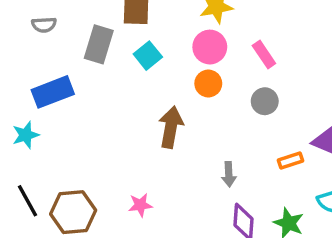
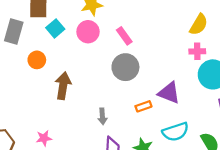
cyan square: (148, 56) -> (55, 28), moved
orange circle: (208, 84) -> (37, 60), moved
gray circle: (265, 101) -> (125, 67), size x1.5

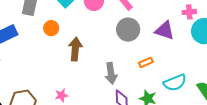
purple triangle: (169, 93) -> (165, 31), moved
gray arrow: (102, 116) -> (111, 73), size x1.5

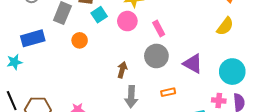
pink cross: (189, 12) -> (219, 101), moved
brown arrow: (75, 49) -> (122, 70), moved, size x0.7

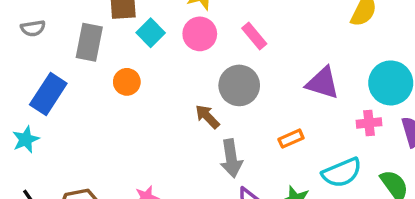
blue rectangle: (33, 38) -> (48, 94), turned -30
gray circle: (156, 56) -> (239, 85), moved
brown arrow: (122, 70) -> (207, 117), turned -49
pink cross: (219, 101) -> (369, 123), moved

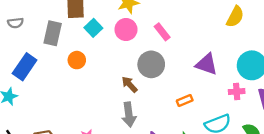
gray arrow: (231, 158) -> (129, 115), moved

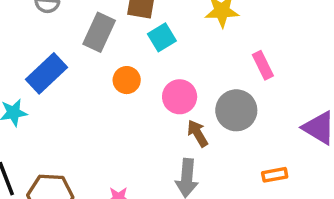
pink circle: (126, 30) -> (180, 97), moved

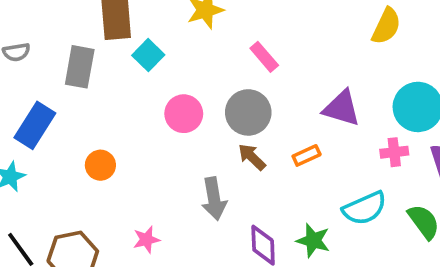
orange circle: (127, 80) -> (100, 165), moved
brown arrow: (198, 133) -> (252, 157), moved
orange rectangle: (275, 175) -> (307, 155), moved

